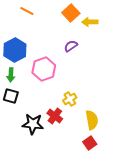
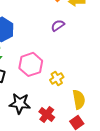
pink hexagon: (44, 69) -> (31, 64), moved
red cross: (55, 116) -> (47, 114), moved

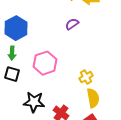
yellow cross: (57, 78) -> (86, 77), moved

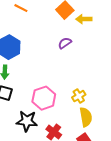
pink hexagon: (45, 63) -> (44, 98), moved

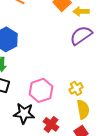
purple semicircle: (65, 43) -> (81, 35), moved, size x1.6

